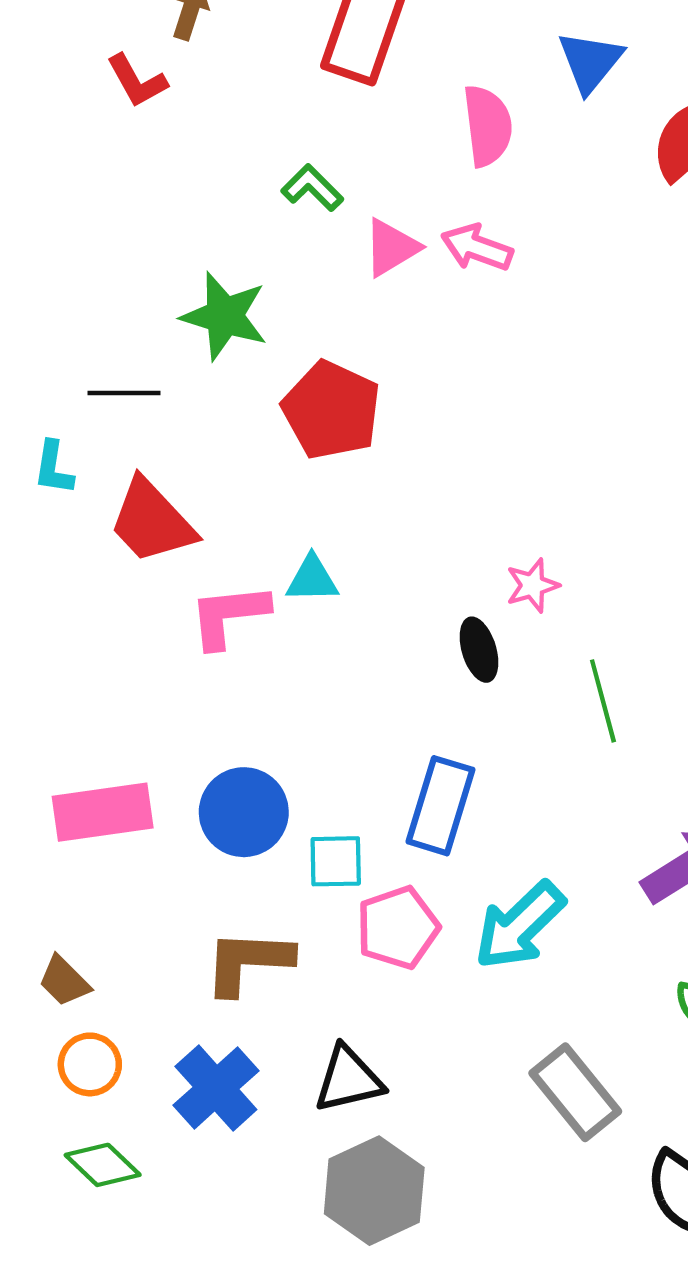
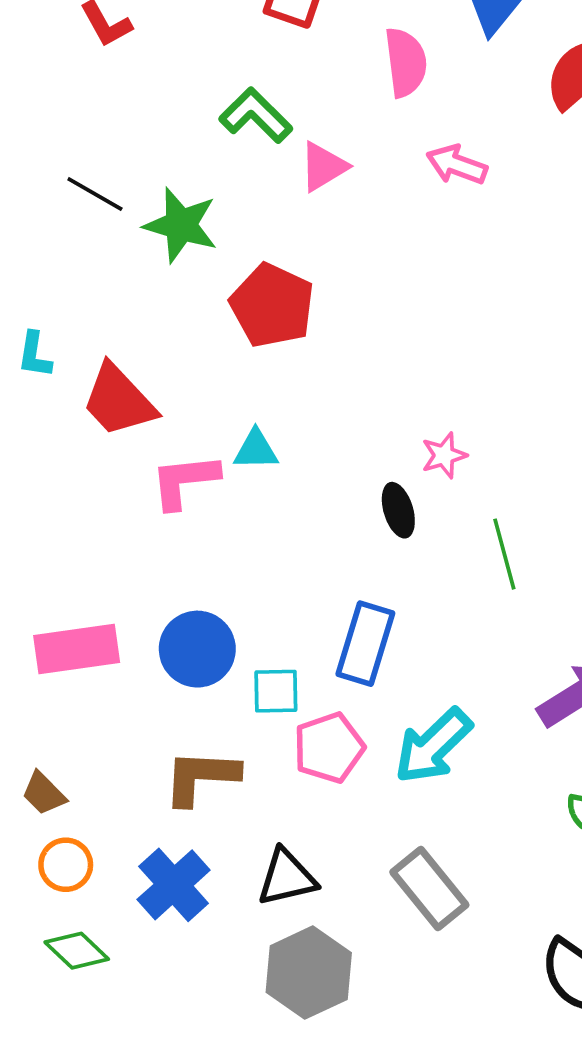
green L-shape: (312, 188) -> (256, 115), size x1.4
pink arrow: (477, 248) -> (457, 165), moved
black line: (124, 393) -> (95, 194), moved, turned 30
gray rectangle: (575, 1092) -> (429, 888), moved

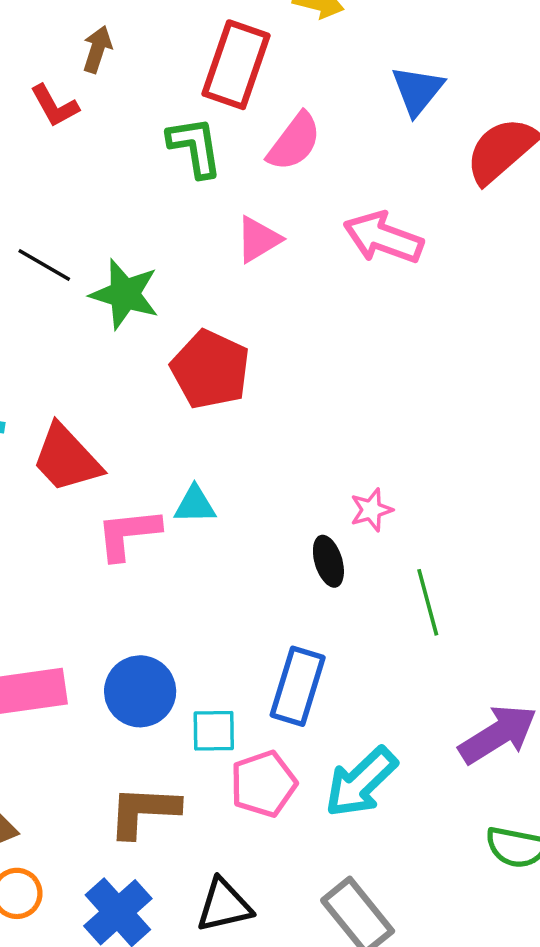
pink semicircle: (406, 62) -> (294, 142), moved, turned 44
green L-shape: (256, 115) -> (195, 147), moved, turned 36
pink arrow: (457, 165) -> (383, 238), size x1.4

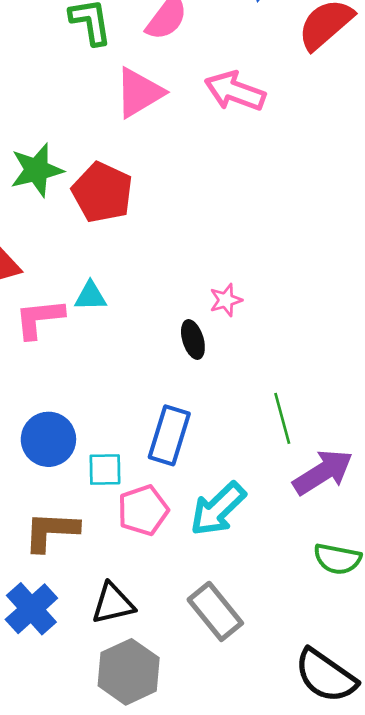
pink triangle: (258, 239) -> (139, 93), size x1.4
green star: (125, 294) -> (37, 170), moved, turned -30
green line: (428, 602) -> (282, 418), moved

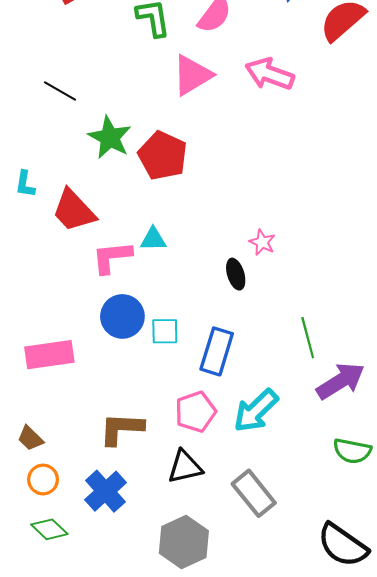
green star: (37, 170) -> (110, 138), turned -30
pink star: (226, 300) -> (262, 242), turned -30
blue circle: (48, 439) -> (122, 316), moved
cyan square: (105, 470) -> (165, 331), moved
black triangle: (113, 604) -> (185, 467), moved

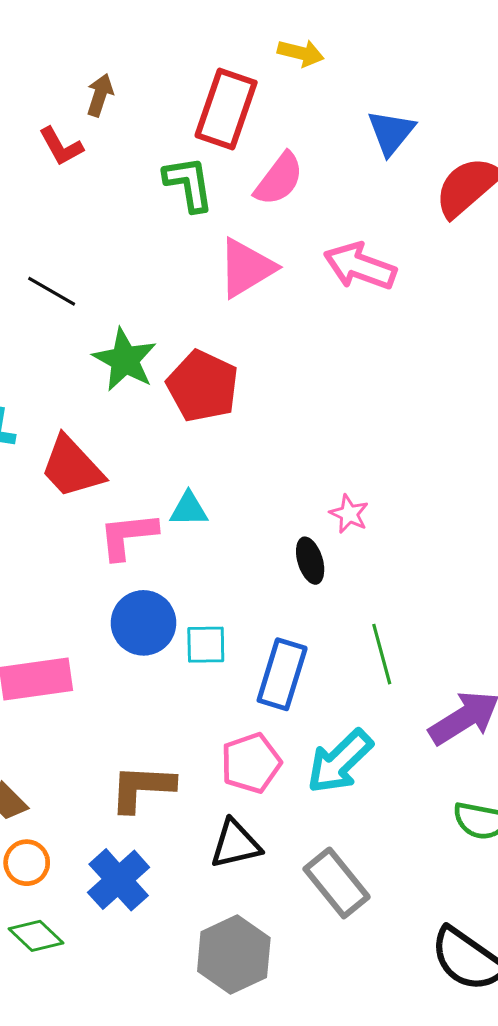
green line: (308, 338) -> (382, 654), moved

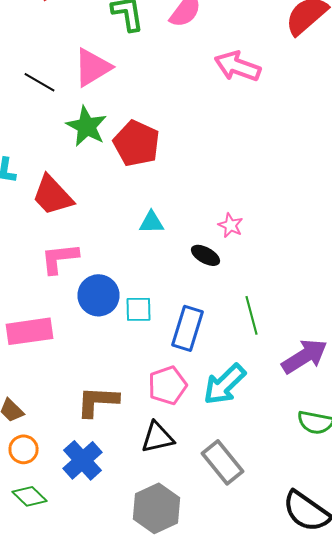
pink triangle: (246, 268) -> (92, 67), moved
cyan triangle: (189, 509) -> (152, 222), moved
pink L-shape: (128, 536) -> (60, 258), moved
black ellipse: (310, 561) -> (206, 255), turned -44

